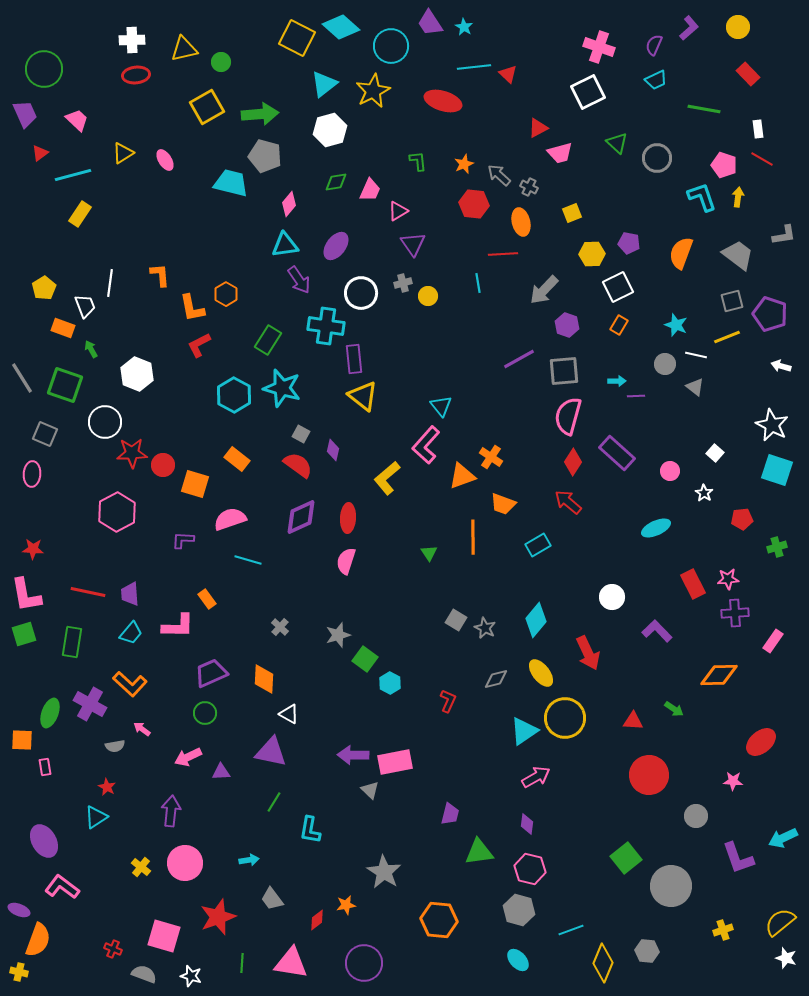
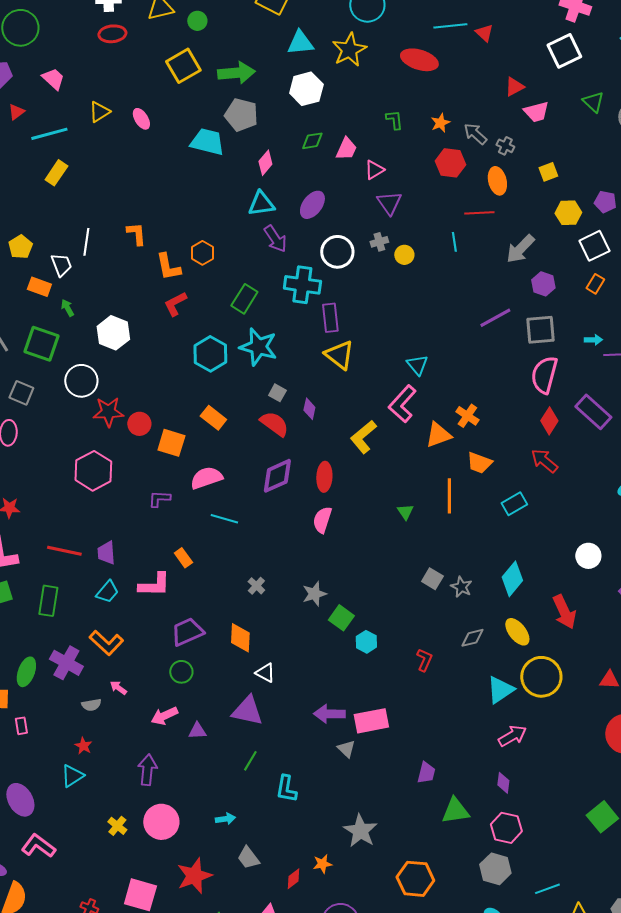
cyan triangle: (324, 84) -> (300, 43), turned 32

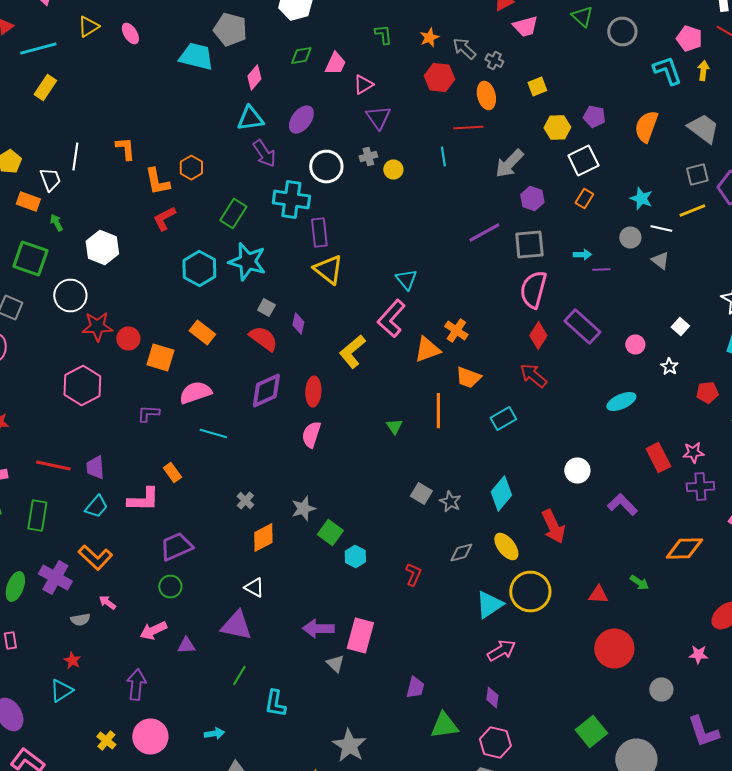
orange diamond: (240, 638) -> (263, 538), moved, turned 60
pink rectangle: (371, 721) -> (360, 636), turned -64

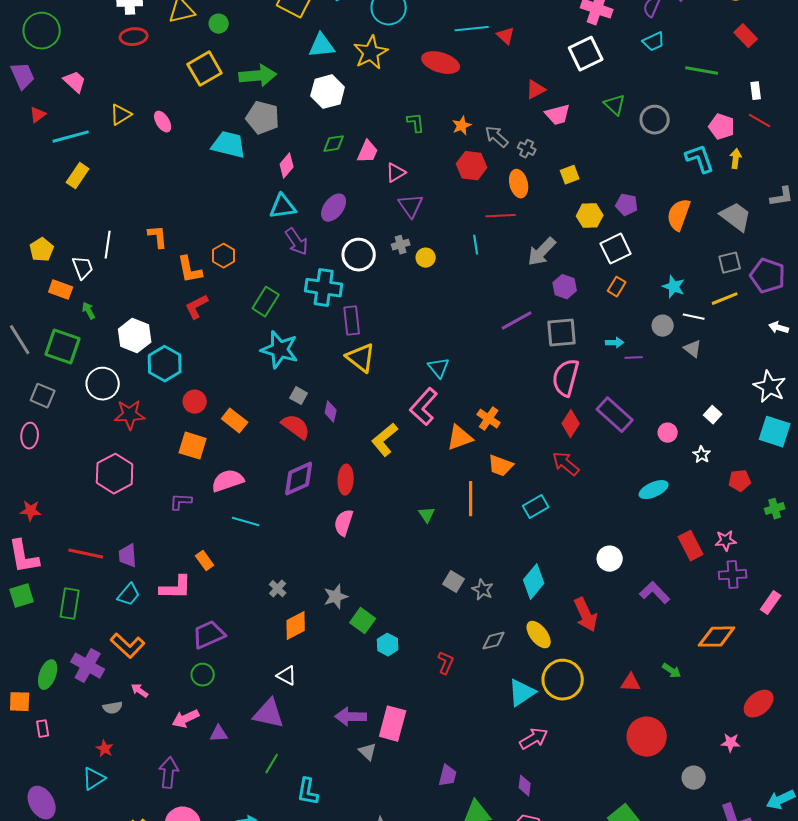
cyan hexagon: (199, 268) -> (165, 364), moved
red circle: (128, 338) -> (195, 402), moved

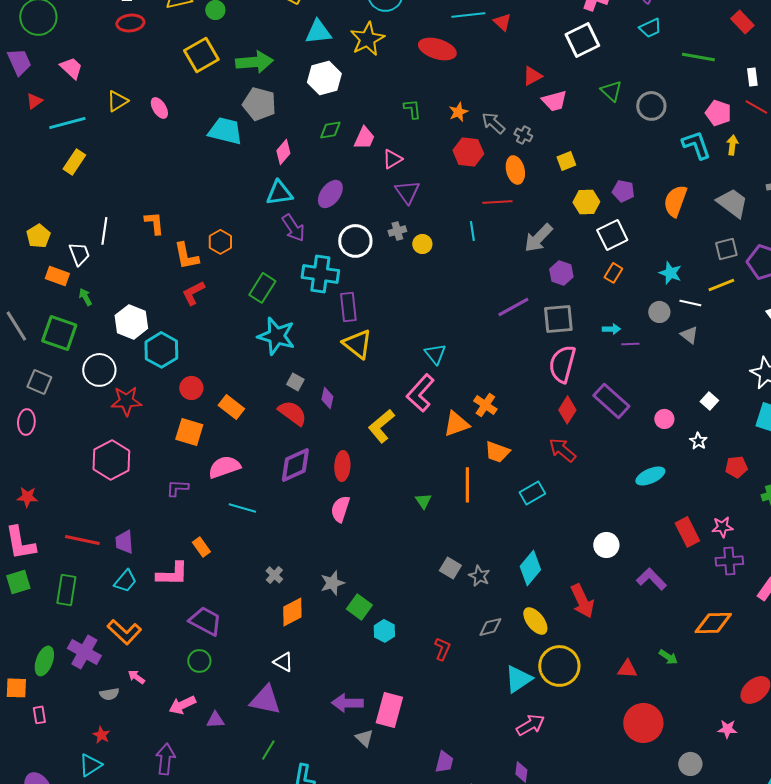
purple trapezoid: (209, 635) -> (205, 621), turned 52

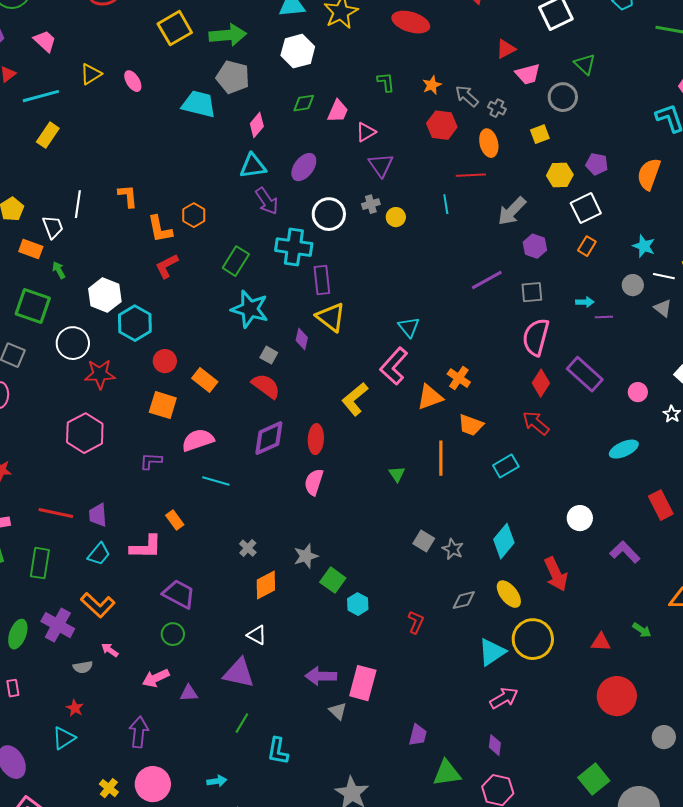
gray circle: (651, 106) -> (563, 97), moved
gray square: (558, 319) -> (532, 292), size x0.7
purple diamond: (327, 398) -> (302, 339), moved

